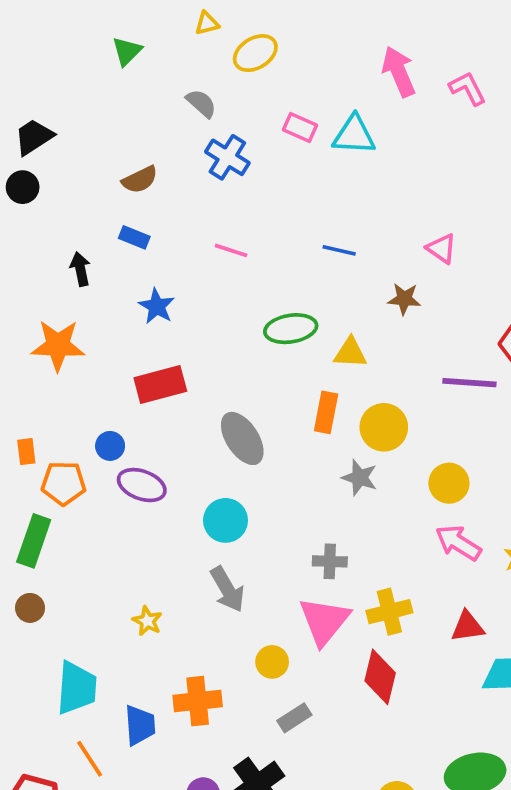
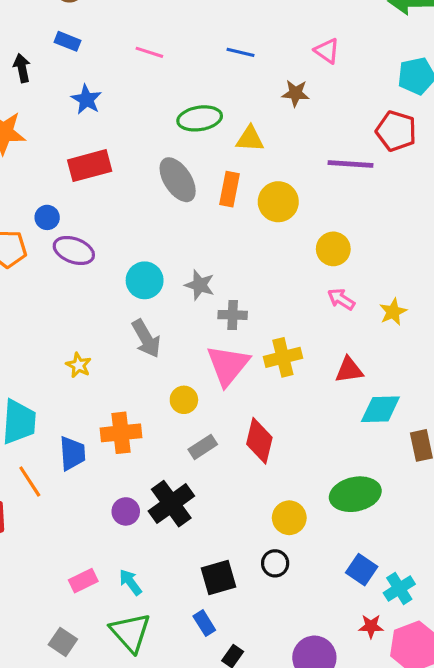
gray ellipse: (242, 438) -> (178, 180), moved
gray star: (360, 478) -> (200, 285), moved
pink arrow: (458, 543) -> (341, 299), size x0.7
red diamond: (380, 677) -> (259, 441), moved

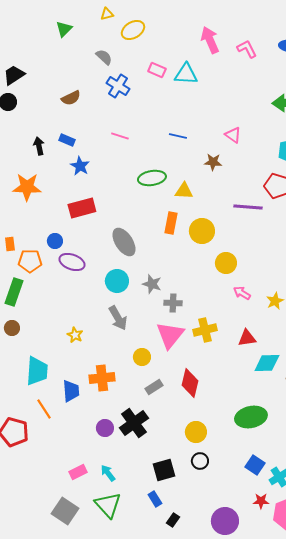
blue rectangle: (68, 41) -> (67, 140), moved
gray ellipse: (178, 180) -> (124, 242), moved
yellow circle: (333, 249) -> (226, 263), moved
yellow circle: (289, 518) -> (196, 432), moved
gray square: (63, 642) -> (65, 511), size x1.5

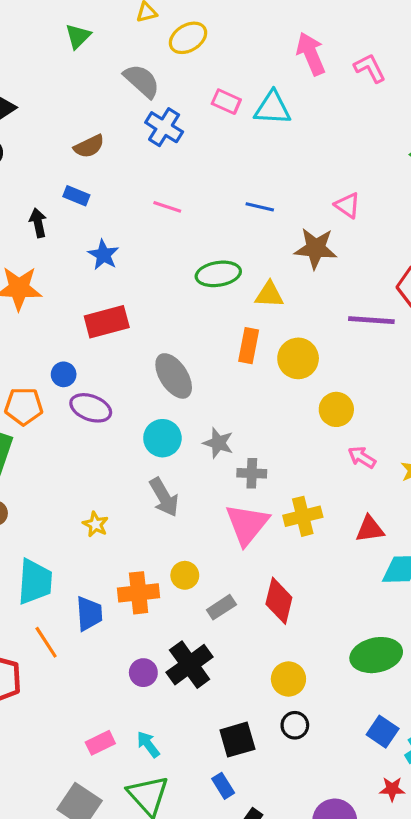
gray semicircle: (104, 57) -> (142, 81), size x1.4
blue rectangle: (67, 140) -> (76, 196), moved
brown star: (213, 162) -> (316, 248), size x1.5
yellow circle: (142, 357) -> (185, 575), moved

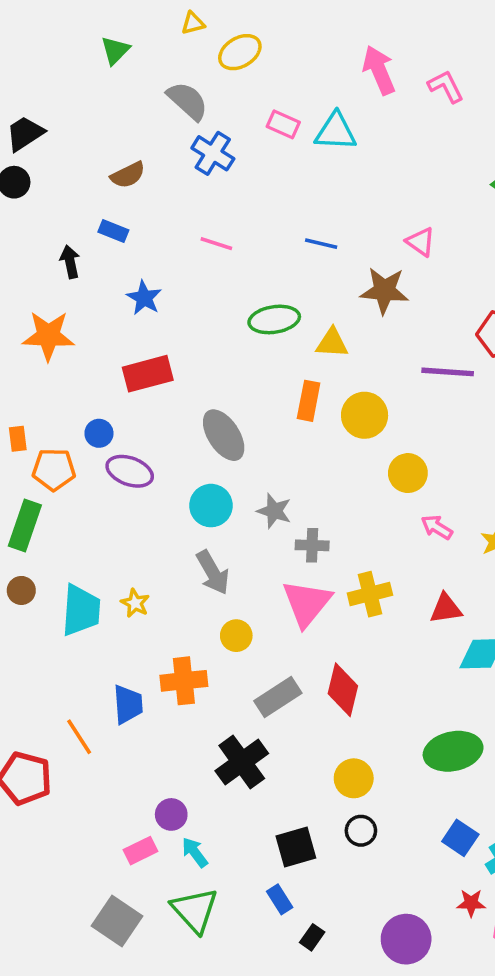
yellow circle: (185, 575) -> (236, 636), moved
cyan trapezoid: (35, 582) -> (81, 610), moved
gray rectangle: (221, 607) -> (278, 697), size x1.4
purple circle: (143, 673) -> (171, 814), moved

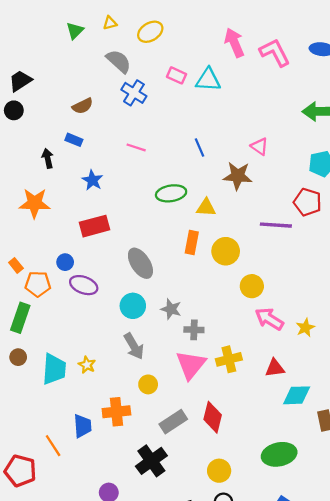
yellow triangle: (193, 23) -> (110, 23), moved
pink L-shape: (446, 86) -> (275, 52), size x1.4
blue line: (321, 244) -> (199, 147), turned 54
orange rectangle: (18, 439) -> (16, 265), turned -32
pink arrow: (437, 527) -> (269, 319), size x1.5

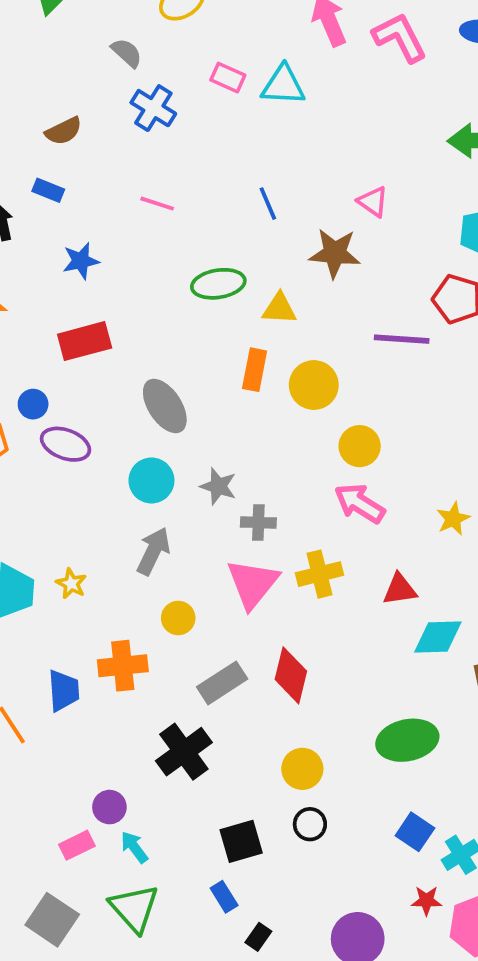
gray semicircle: (119, 61) -> (127, 53), size x0.7
blue star: (92, 180) -> (81, 261), turned 30
pink arrow: (269, 319) -> (360, 503), moved
gray arrow: (134, 346) -> (153, 551), turned -124

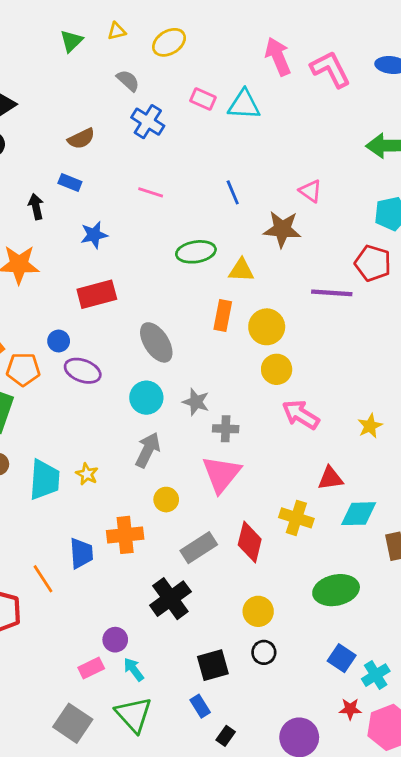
yellow circle: (360, 446) -> (277, 369), moved
yellow cross: (319, 574) -> (296, 518), moved, turned 32

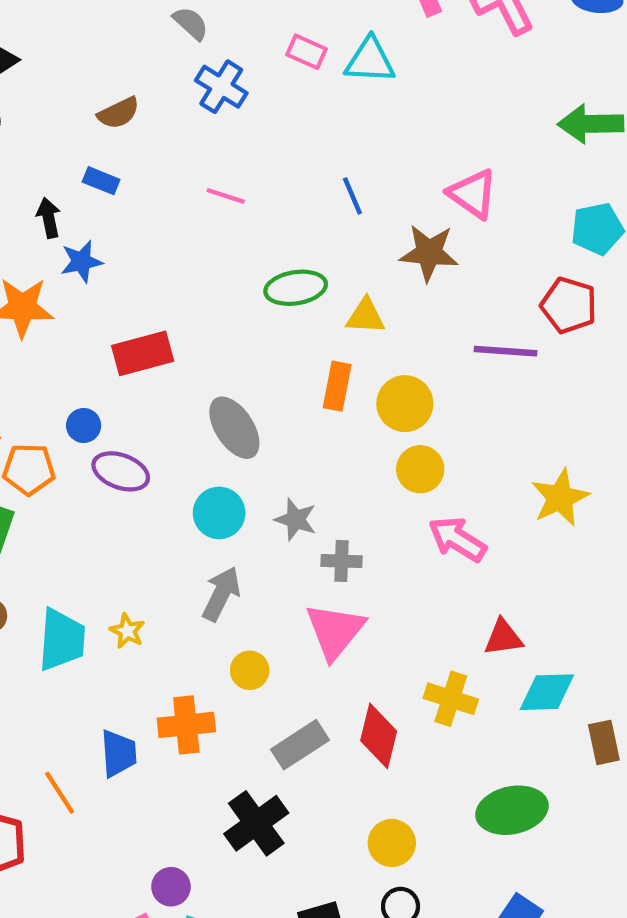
pink triangle: (311, 191) -> (473, 194), size x1.4
blue star: (94, 235) -> (81, 262), moved
yellow star: (370, 426) -> (560, 498), moved, size x1.5

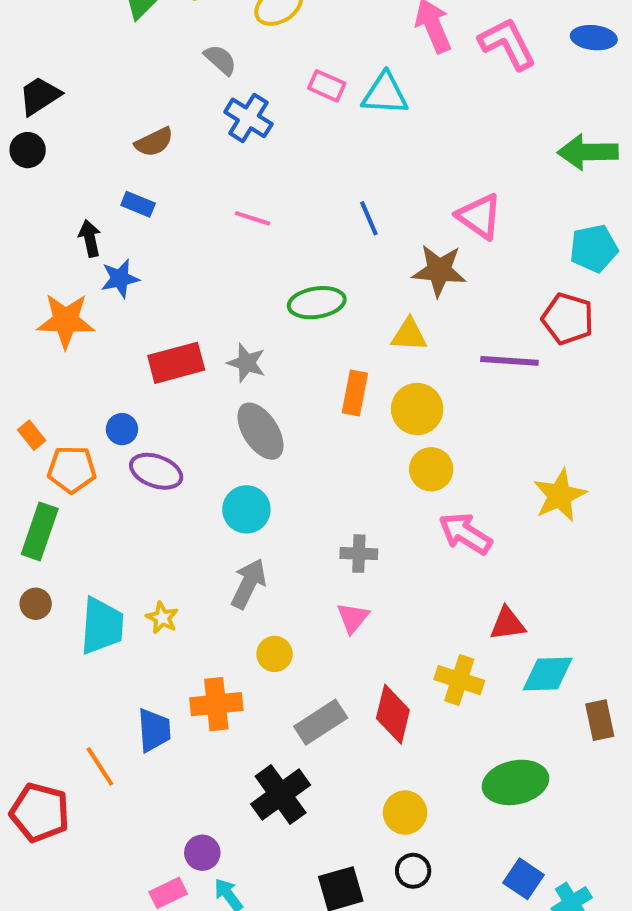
yellow triangle: (366, 316) -> (409, 335), moved
gray star: (296, 519) -> (246, 363), moved
pink triangle: (335, 631) -> (353, 618), size x0.6

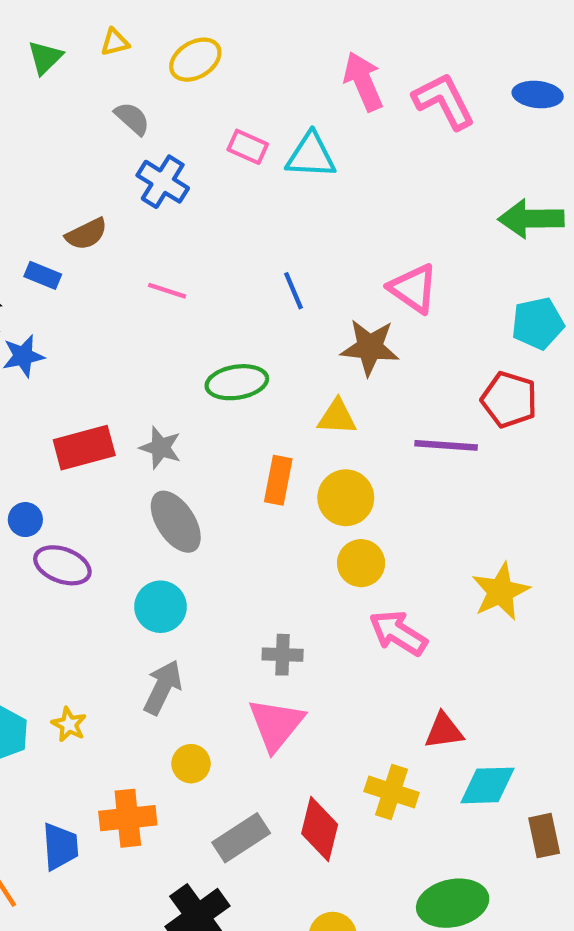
brown semicircle: (154, 142) -> (86, 234), moved
pink triangle: (353, 618) -> (276, 724), size x1.6

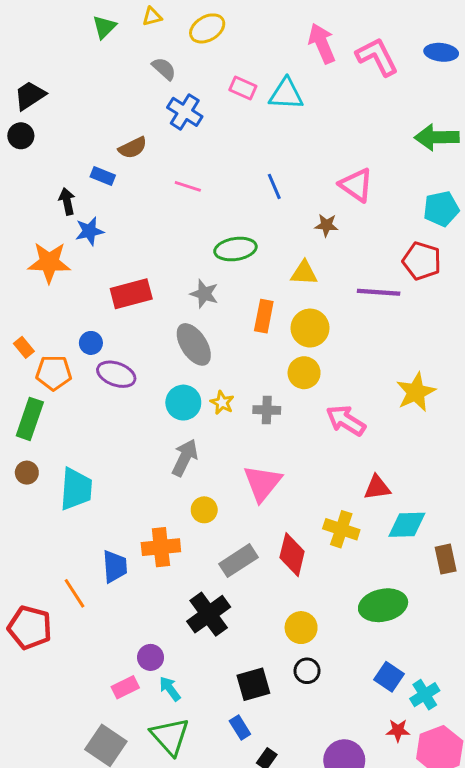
brown star: (370, 347) -> (326, 225), size x0.6
gray star: (160, 448) -> (204, 294), moved
yellow circle: (361, 563) -> (304, 373), moved
gray cross: (283, 655) -> (267, 410), moved
yellow star: (69, 724) -> (222, 403), moved

